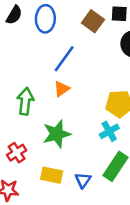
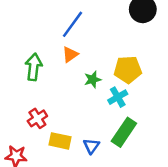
green star: (57, 134) -> (93, 80), moved, size x0.6
red cross: (17, 153) -> (37, 118), moved

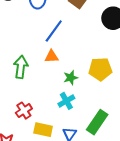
orange triangle: (70, 54) -> (52, 56), turned 32
cyan cross: (118, 97) -> (66, 101), moved

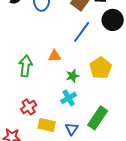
blue line: (54, 31) -> (82, 32), moved
yellow pentagon: (100, 69) -> (101, 68), turned -30

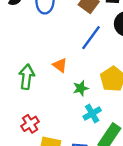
orange triangle: (55, 56) -> (60, 65), turned 40
cyan cross: (69, 98) -> (92, 113), moved

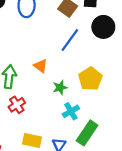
red cross: (30, 124) -> (17, 105), moved

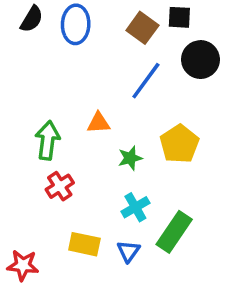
orange triangle: (41, 66) -> (98, 123), turned -40
cyan cross: (71, 111) -> (135, 207), moved

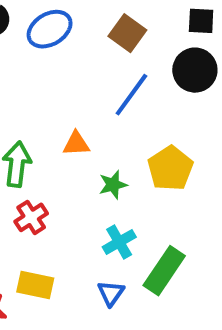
black square: (179, 17) -> (201, 21), moved
blue ellipse: (76, 24) -> (50, 29), turned 57
yellow rectangle: (84, 244) -> (35, 285), moved

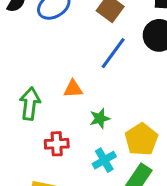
yellow pentagon: (170, 168) -> (141, 139), moved
red cross: (31, 217) -> (57, 144), moved, turned 30

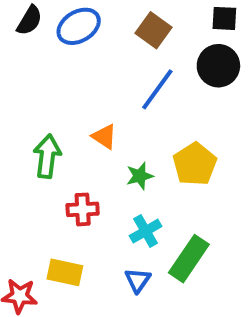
orange triangle: (73, 89) -> (104, 137), turned 36
yellow pentagon: (141, 139) -> (195, 164), moved

